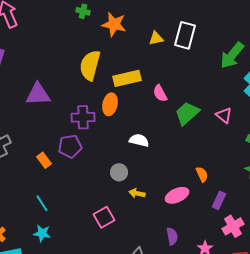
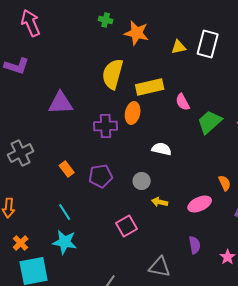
purple pentagon: (70, 146) -> (101, 176), moved
cyan star: (42, 233) -> (65, 242), size x1.4

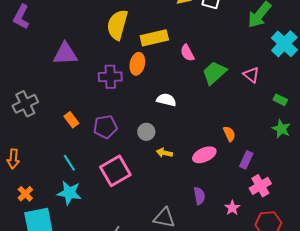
purple L-shape: (17, 66) -> (21, 17), turned 100
pink square: (127, 226) -> (115, 171), moved, size x1.4

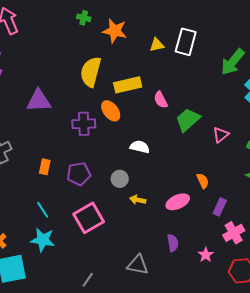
orange ellipse: (137, 64) -> (111, 111), turned -50
pink triangle: (251, 75) -> (221, 135), moved, turned 42
orange rectangle: (71, 120) -> (45, 167), turned 49

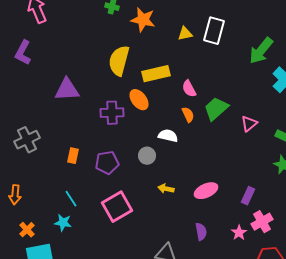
gray circle: (120, 179) -> (147, 156), moved
orange semicircle: (203, 181) -> (188, 115), moved
cyan star: (43, 240) -> (63, 223), moved, size x0.7
pink star: (206, 255) -> (239, 233), moved

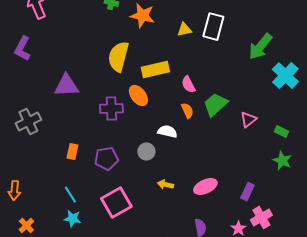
gray cross: (27, 140) -> (28, 122), moved
cyan star: (63, 223) -> (72, 219), moved

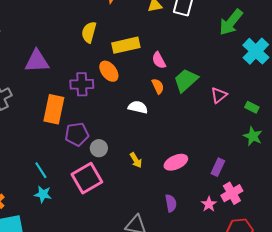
yellow semicircle: (118, 57) -> (89, 32), size x0.7
orange rectangle: (72, 152) -> (54, 109), moved, size x1.8
gray circle: (146, 152) -> (99, 148), moved
yellow arrow: (165, 185) -> (136, 160), turned -133

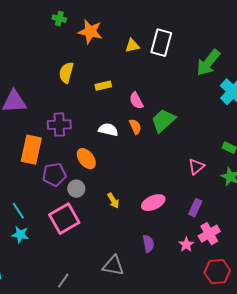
yellow rectangle: (126, 45) -> (103, 86), size x0.6
orange ellipse: (109, 71) -> (86, 159), moved
pink triangle: (219, 95) -> (196, 167), moved
white semicircle: (138, 107) -> (108, 130), moved

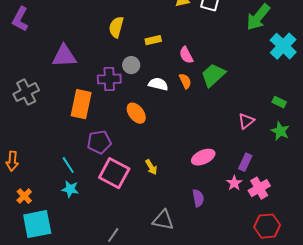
purple pentagon: (54, 175) -> (99, 142), moved
gray circle: (76, 189) -> (131, 65), moved
yellow arrow: (113, 201) -> (151, 167), moved
pink square: (64, 219) -> (114, 173), turned -32
pink star: (186, 245) -> (234, 183), moved

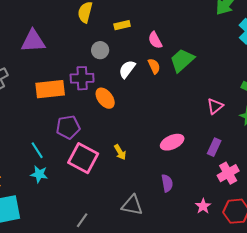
purple cross: (109, 79) -> (82, 78), moved
white semicircle: (158, 84) -> (127, 69), turned -66
orange rectangle: (81, 104) -> (50, 89), turned 72
pink star: (234, 183) -> (203, 206), moved

